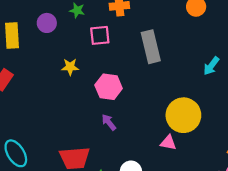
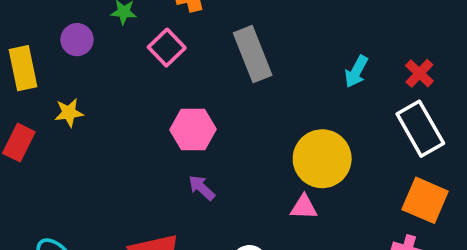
pink square: (100, 35) -> (167, 48), turned -30
yellow star: (70, 67) -> (69, 113), moved

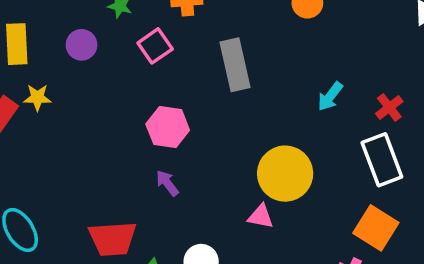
purple circle: (77, 40) -> (82, 45), moved
yellow star: (69, 113) -> (37, 97), moved

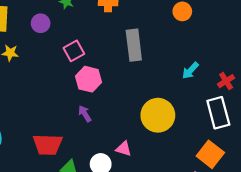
pink square: (155, 46) -> (74, 51), moved
pink triangle: (261, 216) -> (124, 149), moved

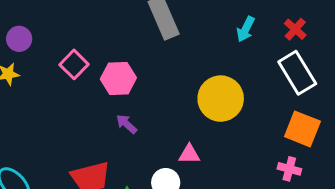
purple circle: (41, 23) -> (19, 39), moved
pink square: (74, 51) -> (74, 64), moved

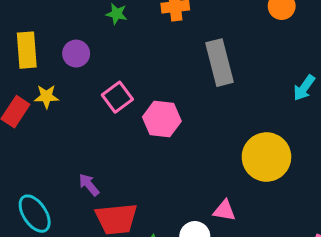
purple circle: (19, 39) -> (76, 54), moved
purple arrow: (126, 124) -> (89, 185), moved

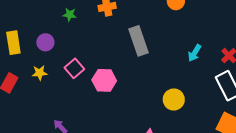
yellow star: (46, 96) -> (40, 73), moved
yellow circle: (266, 157) -> (174, 100), size x0.7

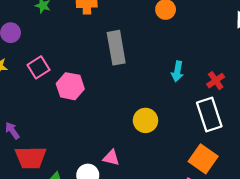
cyan arrow: (195, 53) -> (177, 71), turned -30

